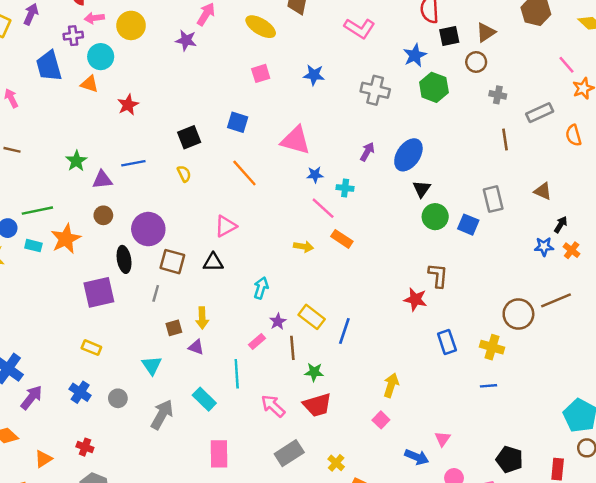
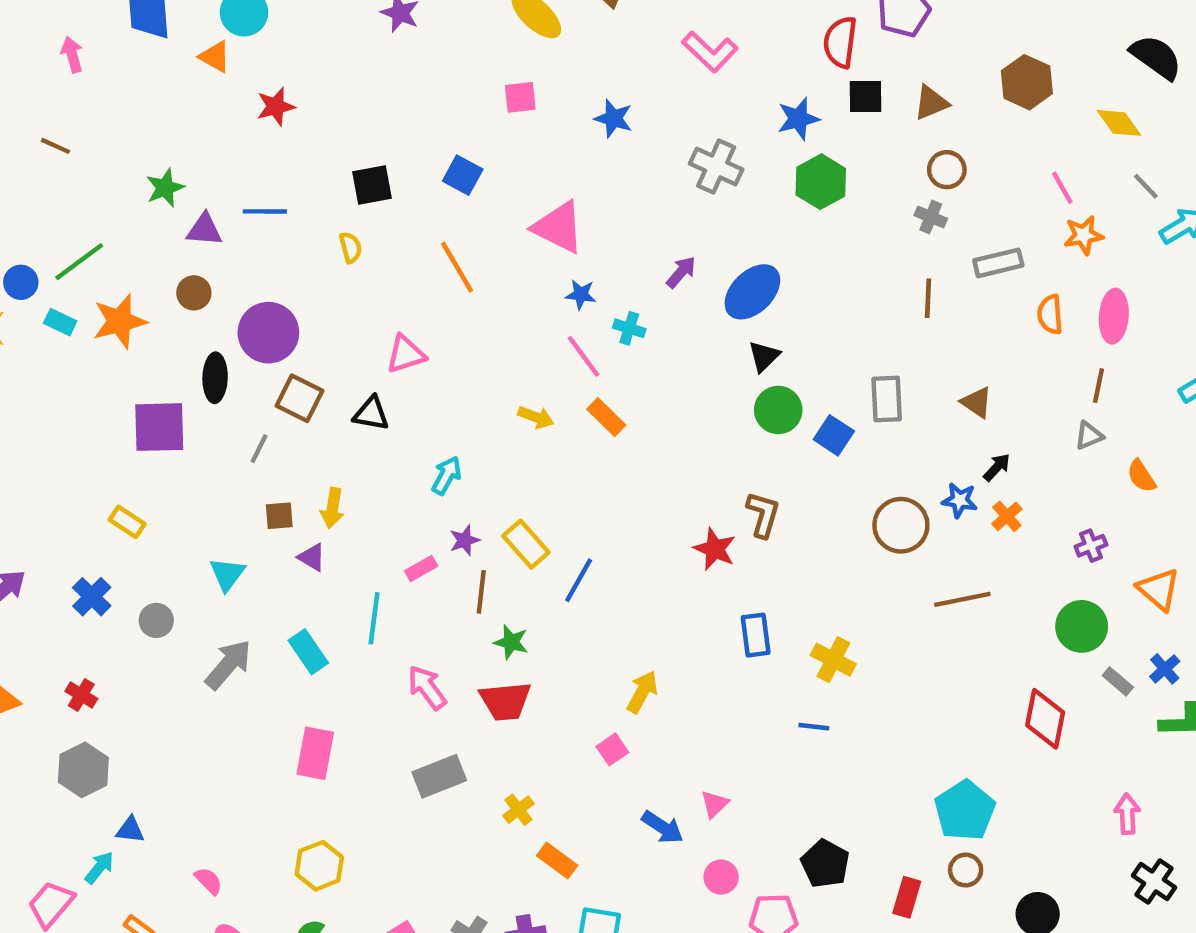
brown circle: (476, 62) -> (947, 170), moved
green line: (37, 211) -> (79, 262), turned -36
brown circle: (518, 314) -> (901, 525), moved

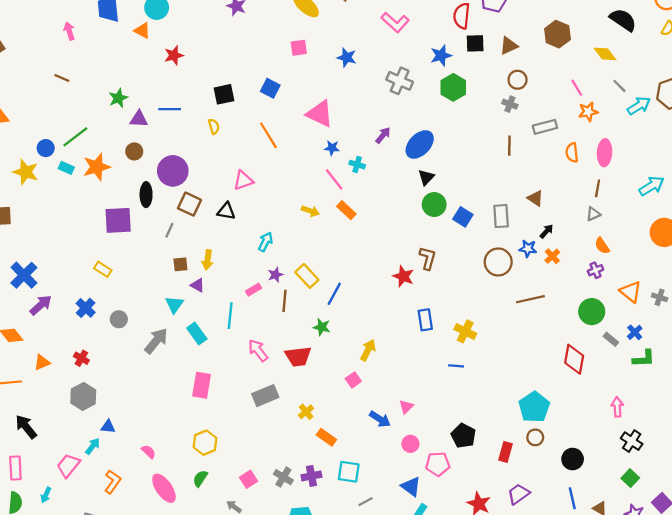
gray rectangle: (887, 399) -> (501, 216), moved
orange semicircle: (1141, 476) -> (602, 246), moved
cyan triangle: (227, 574) -> (174, 305), moved
green star: (511, 642) -> (322, 327), moved

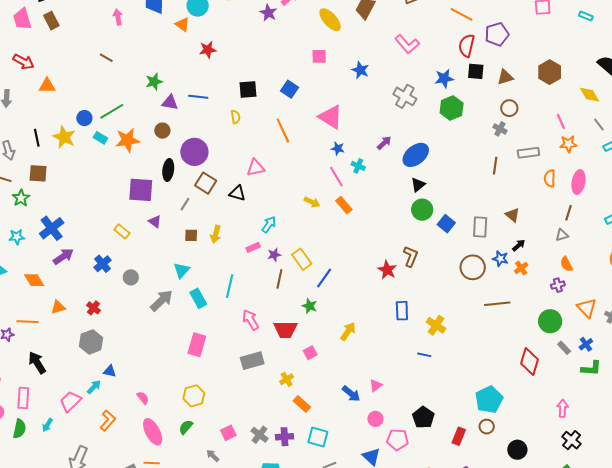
purple triangle: (198, 285) -> (155, 221), moved
pink rectangle: (254, 290) -> (253, 247), moved
pink square: (353, 380) -> (310, 353), moved

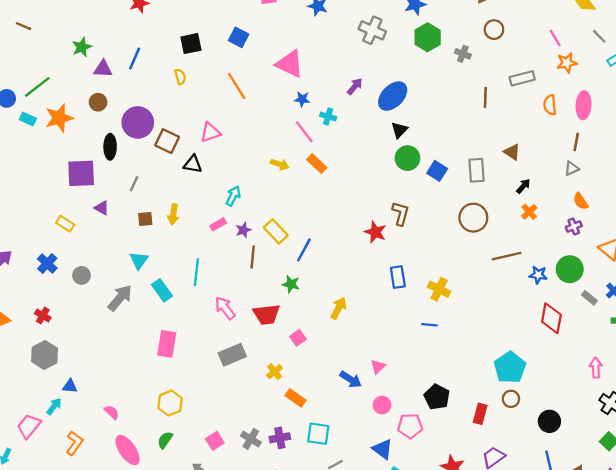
blue line: (198, 97) -> (135, 59), turned -66
gray cross: (500, 129) -> (463, 54), moved
brown square: (206, 183) -> (167, 141), moved
blue star: (500, 259) -> (538, 275), moved

